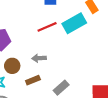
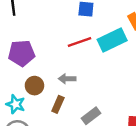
brown rectangle: (33, 80) -> (58, 104), turned -48

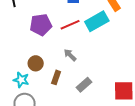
purple pentagon: (22, 53) -> (41, 25), moved
gray arrow: (67, 79) -> (70, 55), moved, turned 48

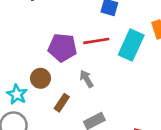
cyan rectangle: (97, 21) -> (131, 45), turned -50
purple pentagon: (41, 25) -> (62, 47), moved

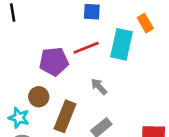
gray arrow: (86, 79) -> (99, 87), moved
brown rectangle: (62, 103) -> (65, 116), size x1.6

